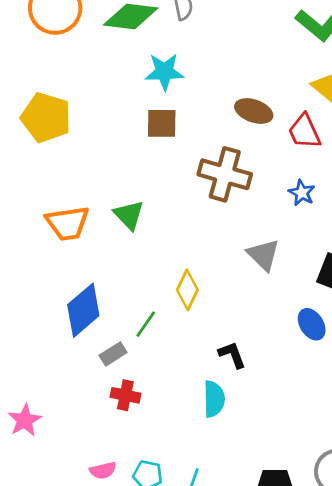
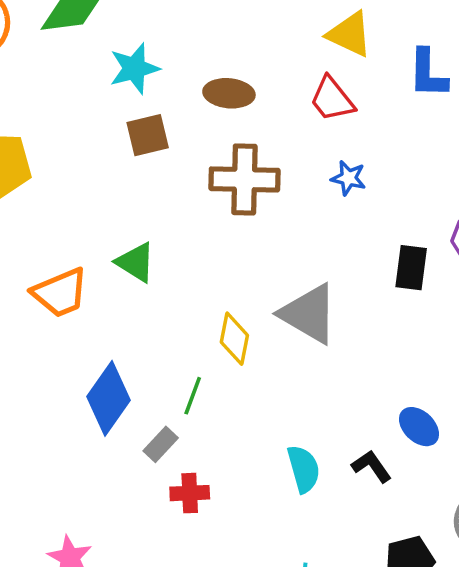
brown ellipse: (254, 111) -> (229, 93), moved
gray triangle: (263, 255) -> (309, 314), moved, size x1.4
blue ellipse: (312, 324) -> (419, 427), moved
black L-shape: (232, 355) -> (372, 466), moved

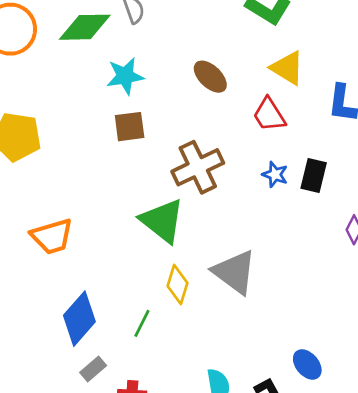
brown ellipse: (229, 93) -> (210, 77), moved, turned 32
brown cross: (244, 179) -> (198, 167), turned -33
green triangle: (136, 262) -> (162, 221), moved, size x1.5
black rectangle: (411, 268) -> (314, 176), moved
gray rectangle: (161, 444) -> (93, 369), moved

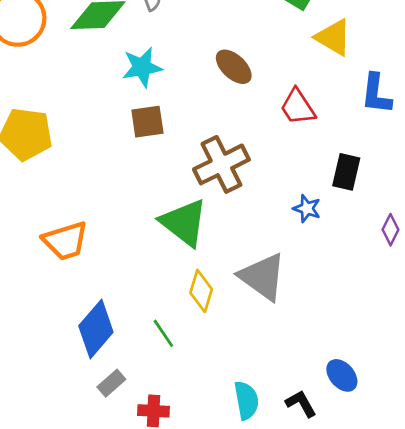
yellow triangle: (287, 68) -> (333, 37), moved
blue star: (275, 175) -> (307, 209), moved
green line: (142, 323) -> (163, 333), turned -60

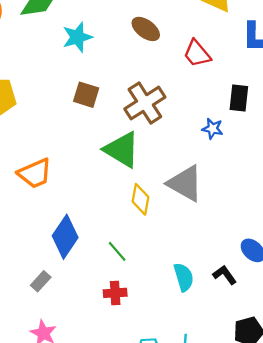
brown square: (147, 122) -> (86, 95), moved, turned 32
green line: (163, 333) -> (117, 251), moved
gray rectangle: (111, 383) -> (41, 281), moved

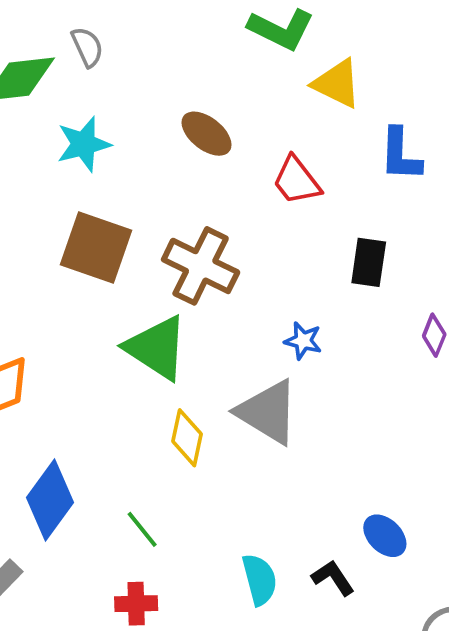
brown square: (86, 95) -> (96, 247), size x1.5
brown cross: (145, 103) -> (201, 266), turned -33
blue star: (213, 129) -> (303, 341), moved

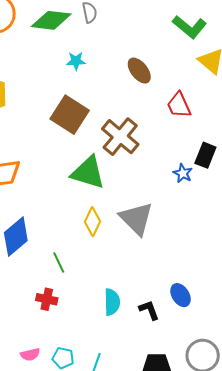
cyan star: (84, 144) -> (76, 61), size x0.7
blue star: (303, 341) -> (183, 173), moved
green triangle: (157, 348) -> (88, 173), turned -30

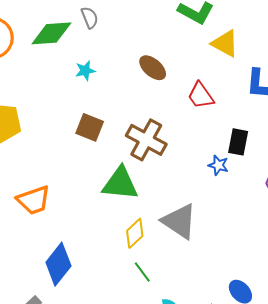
brown square: (70, 115) -> (90, 127), size x0.7
yellow diamond: (93, 222) -> (135, 233), turned 32
green line: (59, 262) -> (142, 272), moved

